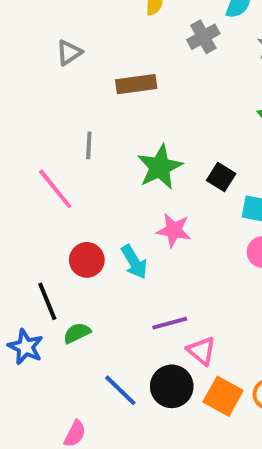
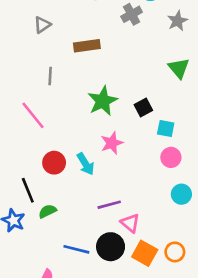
gray line: (89, 145) -> (50, 76), moved
black square: (221, 177) -> (143, 108), turned 30
pink star: (174, 230) -> (112, 143), turned -30
blue line: (120, 390) -> (76, 249), turned -30

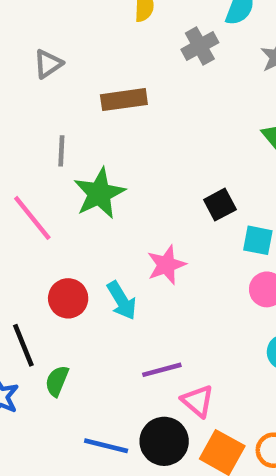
green star: (103, 101) -> (99, 193), moved
green semicircle: (47, 211) -> (57, 381), turned -42

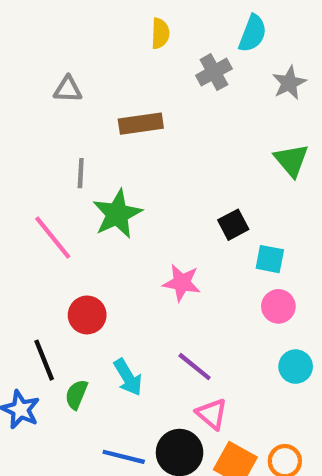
gray triangle: (48, 64) -> (68, 89), turned 36
pink star: (166, 265) -> (182, 283), turned 30
cyan arrow: (122, 301) -> (128, 377), moved
purple line: (162, 370) -> (195, 367), moved, turned 54

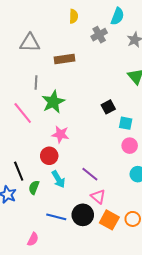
gray triangle: (68, 89) -> (30, 43), size x1.5
pink star: (182, 283) -> (60, 134), moved
red circle: (87, 315) -> (49, 156), moved

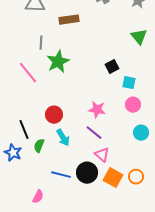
pink star: (60, 134) -> (97, 110), moved

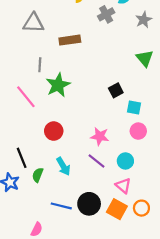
red circle: (54, 115) -> (54, 131), moved
cyan circle: (141, 133) -> (125, 161), moved
pink triangle: (102, 155) -> (123, 186), moved

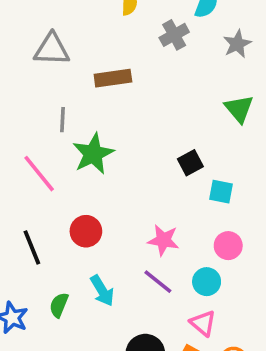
pink circle: (138, 131) -> (228, 246), moved
black line: (22, 158) -> (32, 247), moved

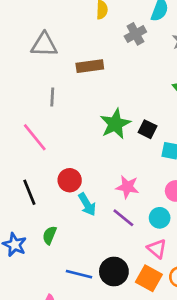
green star: (93, 154) -> (115, 124), moved
black square: (190, 163) -> (147, 129), turned -36
cyan arrow: (102, 291) -> (87, 204), moved

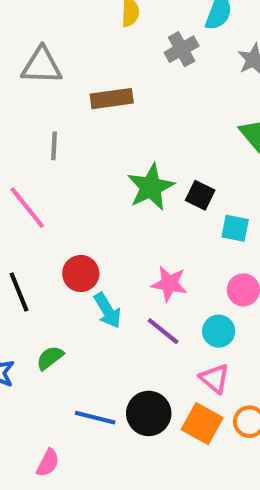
green semicircle: (50, 235) -> (50, 358), turned 30

